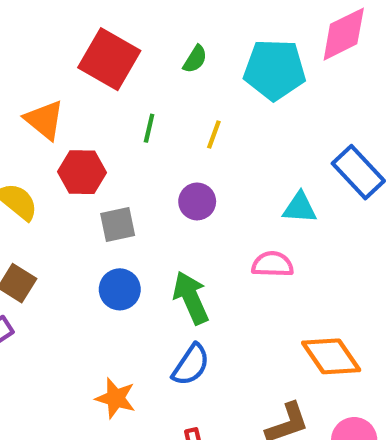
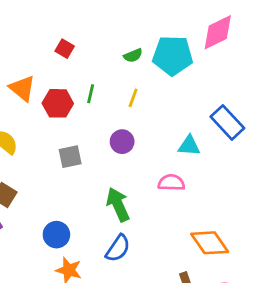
red square: (109, 59) -> (65, 49), size x0.5
green semicircle: (195, 59) -> (133, 55), moved, turned 36
red hexagon: (82, 172) -> (58, 103), moved
blue circle: (120, 289) -> (56, 235), moved

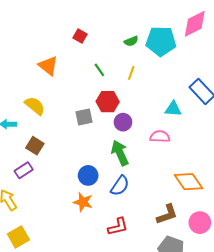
green line: (91, 94) -> (99, 70), turned -48
red hexagon: (58, 103) -> (108, 102), moved
purple circle: (122, 142) -> (123, 122), moved
blue circle: (56, 235) -> (88, 175), moved

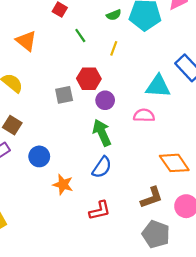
green line: (99, 70) -> (80, 35), moved
cyan triangle: (173, 109) -> (158, 86), size x1.4
blue circle: (88, 175) -> (39, 156), moved

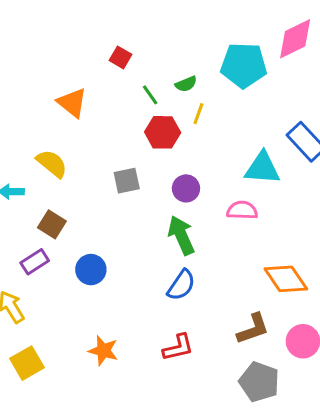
green semicircle: (114, 15) -> (186, 84), moved
red hexagon: (89, 79) -> (163, 132), moved
orange star: (63, 185) -> (103, 351), moved

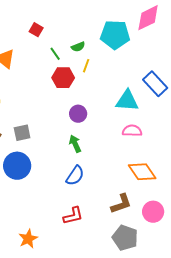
gray square: (127, 181) -> (22, 133), moved
pink semicircle: (242, 210) -> (132, 131), moved
green arrow: (181, 235) -> (75, 144), size x0.7
blue circle: (91, 270) -> (17, 166), size x1.4
orange star: (103, 351) -> (28, 239), moved, turned 30

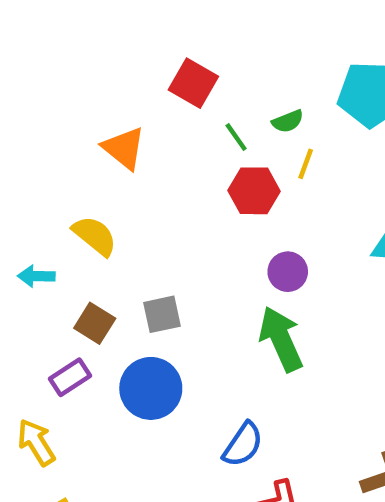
red square: (36, 30) -> (193, 83), size x1.5
green arrow: (75, 144) -> (281, 339), size x1.6
blue semicircle: (75, 176) -> (243, 445), moved

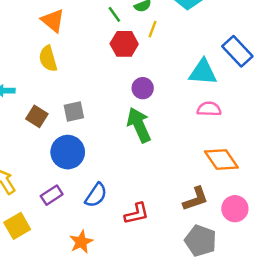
yellow semicircle: (95, 236) -> (48, 59), moved, turned -145
purple rectangle: (70, 377) -> (52, 195), moved
blue semicircle: (243, 445) -> (96, 195), moved

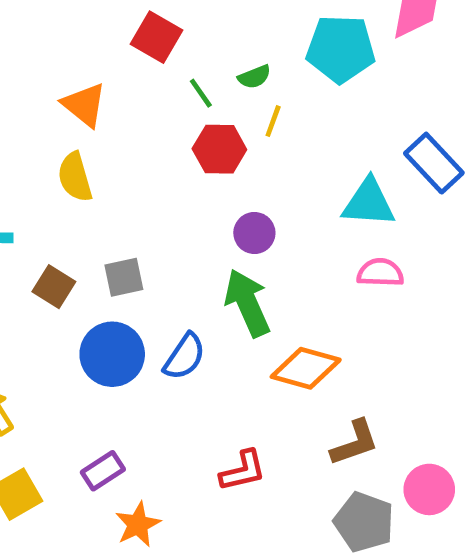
orange diamond: (221, 159) -> (306, 368), moved, turned -40
purple rectangle: (52, 195) -> (103, 471), moved
blue semicircle: (96, 195) -> (184, 357), moved
pink circle: (235, 209) -> (429, 489), moved

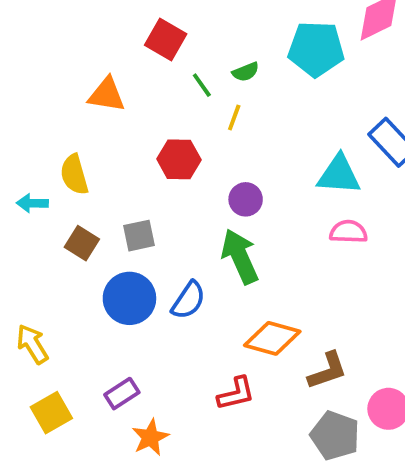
orange triangle: (84, 105) -> (107, 95), turned -30
yellow line: (273, 121) -> (234, 118), moved
red hexagon: (219, 149) -> (179, 159), moved
yellow semicircle: (75, 177) -> (74, 175), moved
orange diamond: (306, 368) -> (272, 338), moved

